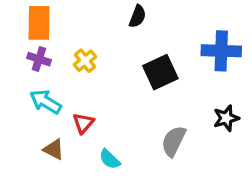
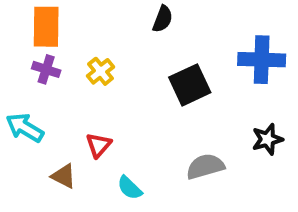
cyan arrow: (46, 102) -> (25, 128), moved
gray semicircle: (174, 141) -> (205, 166), turned 48

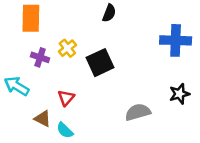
purple cross: (46, 69) -> (40, 57), moved
black square: (190, 85) -> (100, 63), moved
cyan semicircle: (130, 188) -> (65, 130), moved

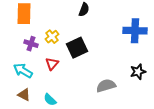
cyan arrow: (17, 86) -> (23, 71), moved
red triangle: (66, 98) -> (52, 64), moved
brown triangle: (43, 119) -> (24, 95), moved

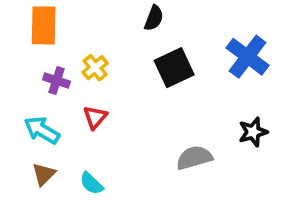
blue cross: (135, 31) -> (248, 57), turned 35
black square: (77, 48) -> (174, 68), moved
brown triangle: (24, 95) -> (44, 174), turned 48

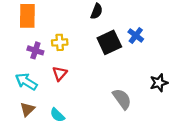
blue cross: (248, 57) -> (136, 35), moved, size x0.6
yellow cross: (95, 68) -> (60, 42), turned 35
gray semicircle: (194, 158) -> (122, 99), turned 70

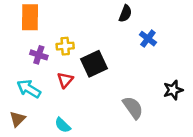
black semicircle: (97, 11) -> (125, 13), moved
black square: (109, 42) -> (94, 64), moved
brown triangle: (27, 109) -> (17, 119), moved

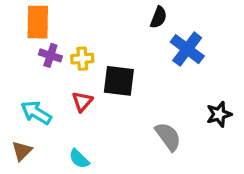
blue cross: (148, 39) -> (187, 49), size x1.5
purple cross: (39, 55) -> (50, 55), moved
black square: (94, 64) -> (119, 81), turned 32

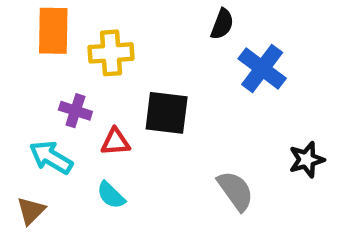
purple cross: (50, 55) -> (75, 111), moved
yellow cross: (82, 59) -> (111, 53), moved, size x1.4
red triangle: (82, 102) -> (115, 142), turned 45
cyan semicircle: (79, 159) -> (111, 195), moved

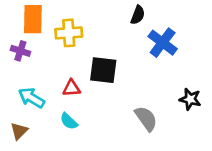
purple cross: (75, 111) -> (20, 51), moved
black star: (307, 160) -> (190, 99), turned 30

